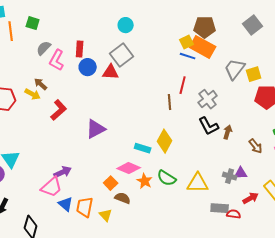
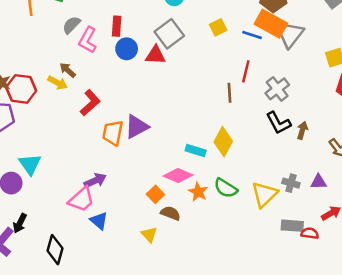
yellow square: (187, 42) -> (218, 27), moved
gray trapezoid: (235, 69) -> (291, 35), moved
gray cross: (230, 176) -> (291, 183), moved
yellow triangle: (198, 183) -> (265, 194), turned -45
orange trapezoid: (85, 207) -> (113, 133), moved

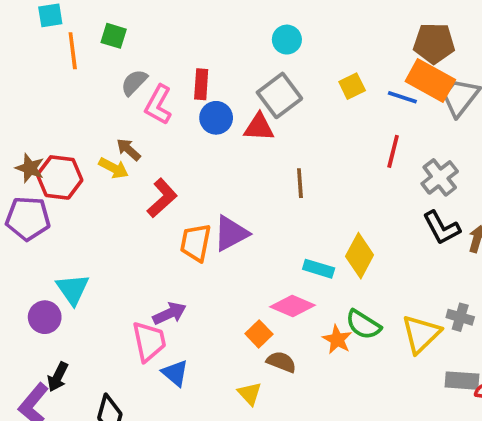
brown line: (229, 93) -> (300, 183), moved
orange star: (198, 192) -> (337, 340), moved
pink trapezoid: (81, 199) -> (149, 341), turned -60

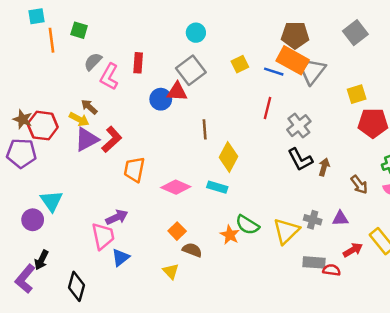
blue circle: (216, 118) -> (161, 99), moved
purple triangle: (231, 233) -> (87, 139), moved
yellow diamond: (360, 256) -> (229, 157), moved
pink diamond: (292, 306) -> (176, 187), moved
blue triangle: (175, 373) -> (121, 257), turned 42

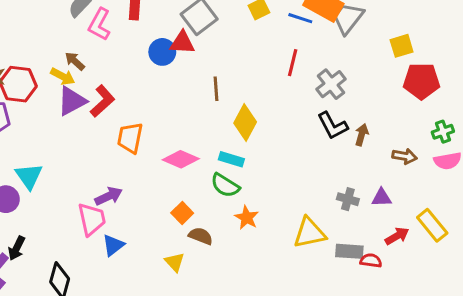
brown arrow: (359, 185) -> (405, 156), turned -42
green semicircle: (247, 225) -> (225, 185), moved
yellow triangle: (286, 231) -> (310, 233), moved, turned 32

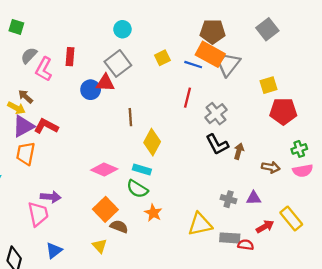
red L-shape: (102, 101) -> (46, 126), turned -110
orange trapezoid: (130, 138) -> (26, 154), moved
purple arrow: (109, 196) -> (51, 197), turned 30
orange square: (182, 213) -> (105, 209), size x1.5
blue triangle: (113, 245) -> (54, 250), moved

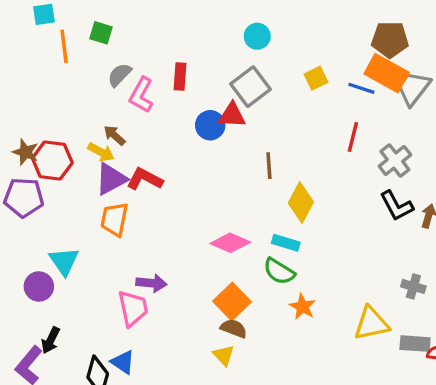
brown semicircle: (119, 227) -> (234, 328), moved
blue triangle: (54, 250) -> (123, 362), moved, turned -48

